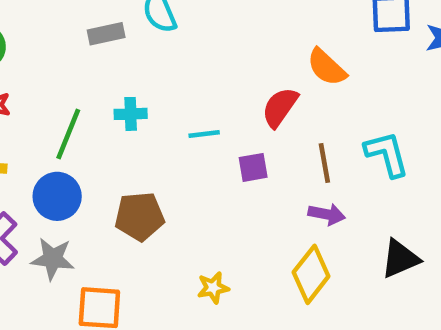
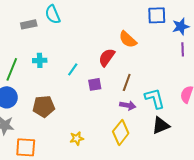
cyan line: (204, 134) -> (73, 69), turned -48
cyan L-shape: (387, 154) -> (155, 98), moved
brown line: (324, 163) -> (127, 82), turned 30

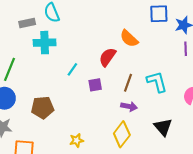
cyan cross: (40, 60) -> (45, 43), moved, size x1.5
cyan L-shape: (155, 98) -> (157, 82), moved
black triangle: (161, 125) -> (163, 127), turned -48

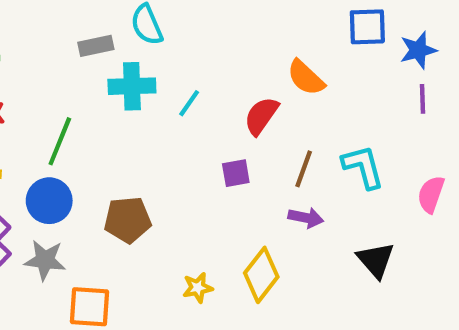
cyan line: (72, 69) -> (189, 103), moved
yellow diamond: (122, 134) -> (261, 275), moved

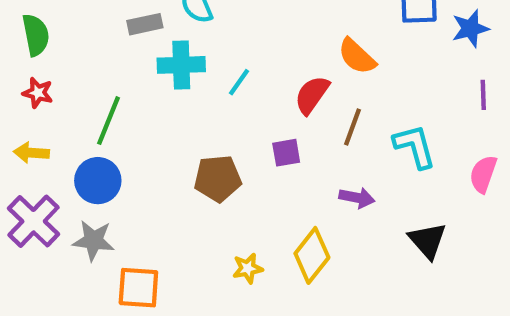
purple line: (422, 99) -> (483, 95), moved
brown line: (304, 169) -> (353, 127), moved
brown pentagon: (128, 220) -> (218, 178), moved

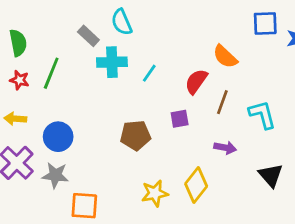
gray rectangle: (145, 24) -> (88, 36), turned 55
green line: (108, 121) -> (51, 73), moved
yellow star: (248, 268) -> (155, 193), size x1.4

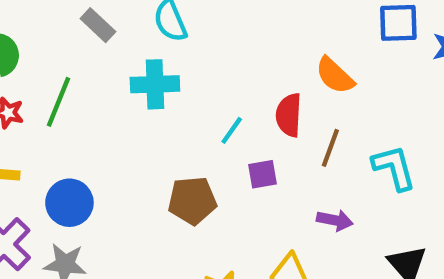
gray rectangle: (88, 36) -> (98, 25), moved
cyan line: (149, 73) -> (232, 130), moved
red semicircle: (196, 81) -> (289, 115), turned -32

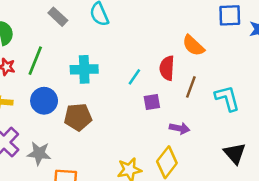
cyan cross: (155, 84) -> (84, 69), moved
brown pentagon: (192, 201) -> (78, 117), moved
blue circle: (69, 203) -> (44, 101), moved
purple arrow: (335, 220) -> (180, 128), moved

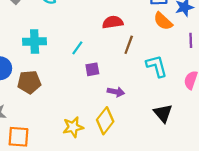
orange semicircle: (193, 46) -> (163, 21), moved
red semicircle: (167, 68) -> (113, 22), moved, turned 78
brown line: (191, 87) -> (129, 45), moved

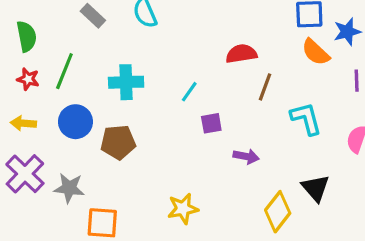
yellow diamond: (105, 121) -> (278, 212), moved

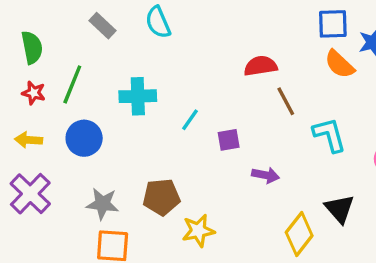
brown line: (265, 87) -> (286, 101), turned -48
cyan line: (189, 92) -> (190, 120), moved
brown pentagon: (118, 142) -> (161, 197), moved
gray star: (69, 188) -> (103, 204), moved

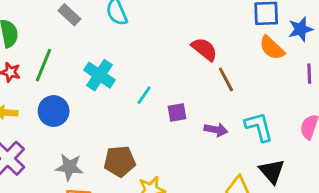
red semicircle: (261, 66) -> (204, 49), turned 48
cyan cross: (138, 96) -> (100, 75), turned 36
cyan L-shape: (329, 135) -> (259, 127), moved
purple arrow: (266, 175) -> (216, 130), moved

